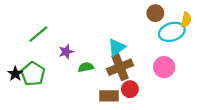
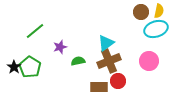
yellow semicircle: (186, 20) -> (159, 11), moved

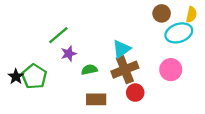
yellow semicircle: (159, 11) -> (191, 15), moved
green line: (35, 31) -> (58, 35), moved
brown rectangle: (99, 87) -> (96, 99), moved

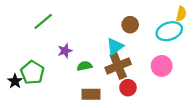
brown circle: (162, 13) -> (130, 25), moved
green line: (58, 35) -> (43, 21), moved
black star: (16, 77) -> (15, 81), moved

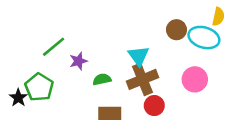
green line: (43, 21) -> (54, 47), moved
brown circle: (130, 25) -> (176, 30), moved
cyan ellipse: (169, 31) -> (204, 38), turned 35
cyan triangle: (115, 46) -> (139, 56), turned -30

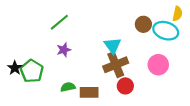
green line: (54, 47) -> (59, 22), moved
green semicircle: (102, 79) -> (68, 87), moved
black star: (18, 98) -> (15, 68), moved

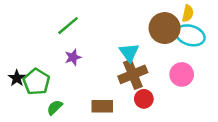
yellow semicircle: (177, 14) -> (188, 13), moved
brown circle: (143, 24) -> (165, 28), size x1.6
green semicircle: (68, 87) -> (55, 107), moved, turned -32

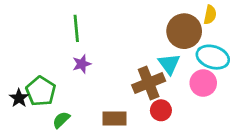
green line: (68, 26) -> (76, 28), turned -55
cyan ellipse: (190, 35) -> (213, 57), moved
cyan triangle: (129, 52) -> (169, 64), moved
black star: (17, 78) -> (19, 98), moved

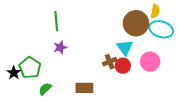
cyan ellipse: (213, 57) -> (161, 29), moved
brown cross: (149, 83) -> (110, 62), size x0.6
red circle: (161, 110) -> (123, 66), moved

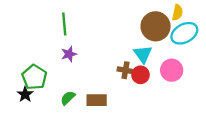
cyan ellipse: (161, 29) -> (184, 33), turned -45
brown cross: (110, 62) -> (126, 70), turned 32
black star: (14, 73) -> (25, 94), moved
green semicircle: (45, 89) -> (68, 98), moved

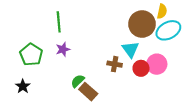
red circle: (141, 75) -> (141, 68), moved
green pentagon: (34, 77) -> (31, 55), moved
green semicircle: (68, 98) -> (78, 81), moved
brown rectangle: (97, 100) -> (88, 92), turned 42

